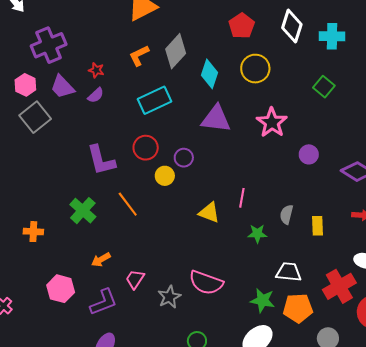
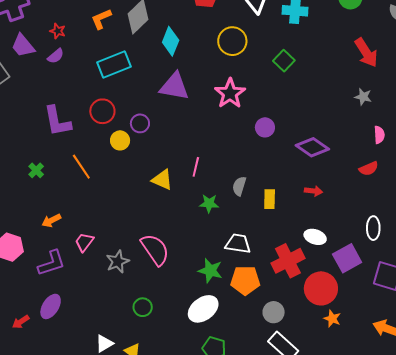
yellow circle: (255, 69) -> (232, 41), moved
green cross: (83, 211) -> (36, 170), size x0.6
pink semicircle: (206, 283) -> (155, 249), turned -148

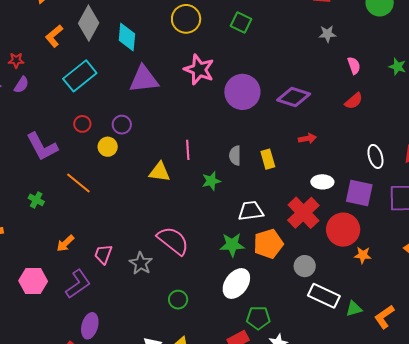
red circle: (102, 111) -> (82, 124), size x0.7
purple circle: (265, 127) -> (242, 92), size x1.8
purple square: (347, 258) -> (359, 193), turned -32

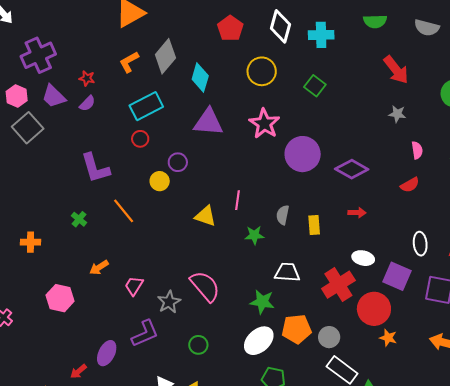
red circle: (82, 124) -> (140, 139), moved
orange pentagon: (268, 244) -> (297, 329), moved
purple L-shape: (78, 284) -> (145, 334), moved

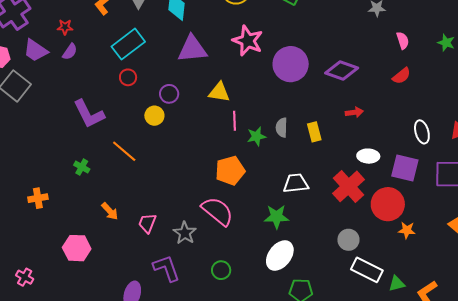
yellow triangle: (205, 216) -> (219, 92), moved
green star: (254, 235) -> (256, 136), moved
orange arrow: (99, 267) -> (110, 211), turned -90
orange pentagon: (297, 329) -> (230, 171), moved
purple L-shape: (145, 334) -> (167, 268), turned -76

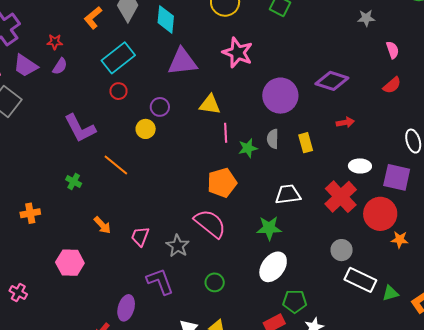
purple circle: (291, 64) -> (280, 96), moved

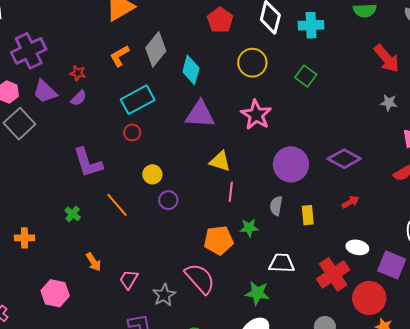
purple circle: (160, 107) -> (168, 200), moved
red arrow: (345, 123) -> (350, 202), turned -30
green star: (248, 148) -> (249, 228), moved

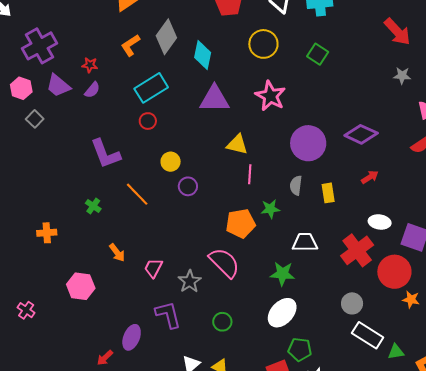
gray square: (19, 124) -> (35, 119), size x0.6

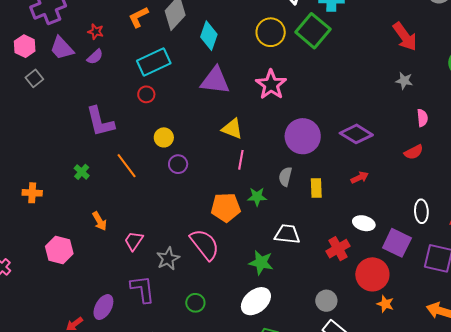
green square: (318, 54) -> (313, 31), moved, size x1.6
red cross: (357, 250) -> (338, 249), size x0.7

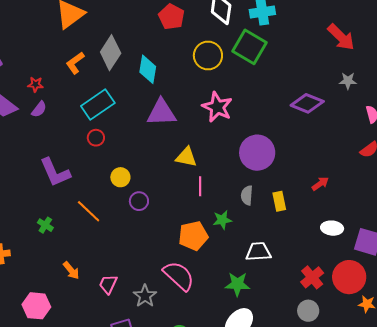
purple diamond: (356, 134) -> (307, 103), moved
red cross: (338, 249) -> (312, 277), moved

